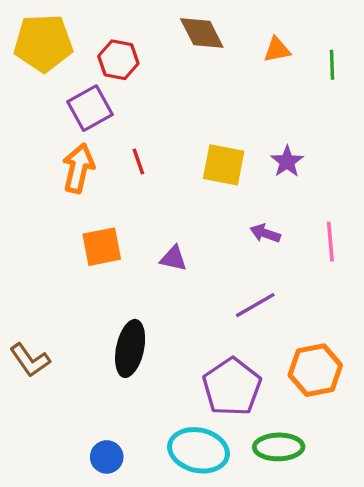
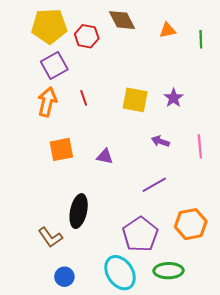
yellow pentagon: (43, 43) -> (49, 26), moved
red hexagon: (118, 60) -> (87, 36), moved
brown L-shape: (30, 360) -> (50, 237), moved
cyan ellipse: (199, 450) -> (120, 273), turned 44

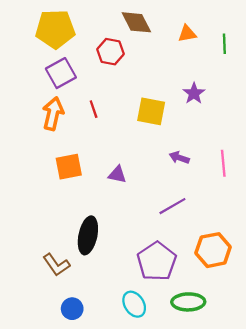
red hexagon: (87, 36) -> (110, 52), moved
purple star: (174, 98) -> (194, 93), moved
cyan ellipse: (120, 273) -> (134, 304), size x0.7

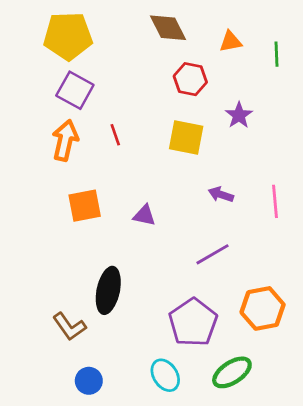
red hexagon: (110, 52) -> (190, 79), moved
purple square: (61, 73) -> (75, 90), turned -32
green ellipse: (188, 302) -> (232, 372), turned -32

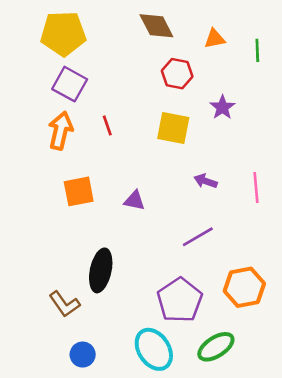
cyan ellipse: (165, 375) -> (154, 349), size x1.4

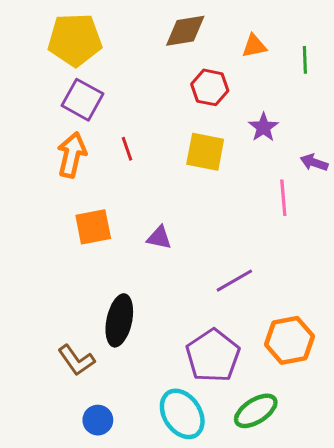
brown diamond: (156, 26) -> (185, 31), turned -72
purple arrow: (206, 181) -> (314, 163), moved
pink line: (256, 188) -> (283, 198), moved

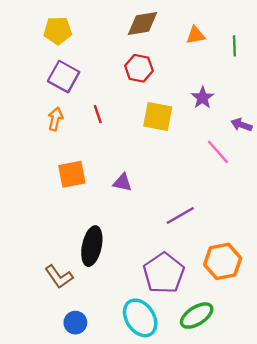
yellow pentagon: (75, 40) -> (58, 31), size x0.7
red hexagon: (210, 87) -> (139, 68), moved
orange arrow: (72, 155) -> (55, 119), size x0.7
pink line: (283, 198) -> (218, 152), turned -36

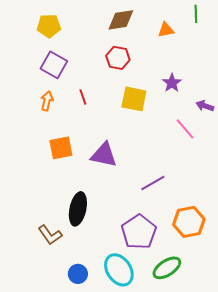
green line: (234, 46) -> (196, 14), moved
purple triangle: (122, 182) -> (104, 155), size x1.6
blue circle: (75, 323) -> (78, 274), moved

